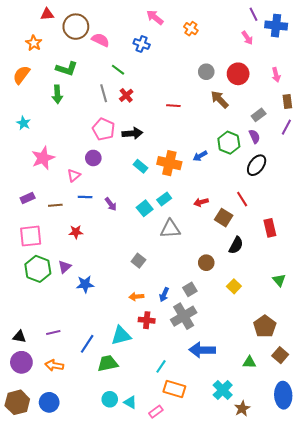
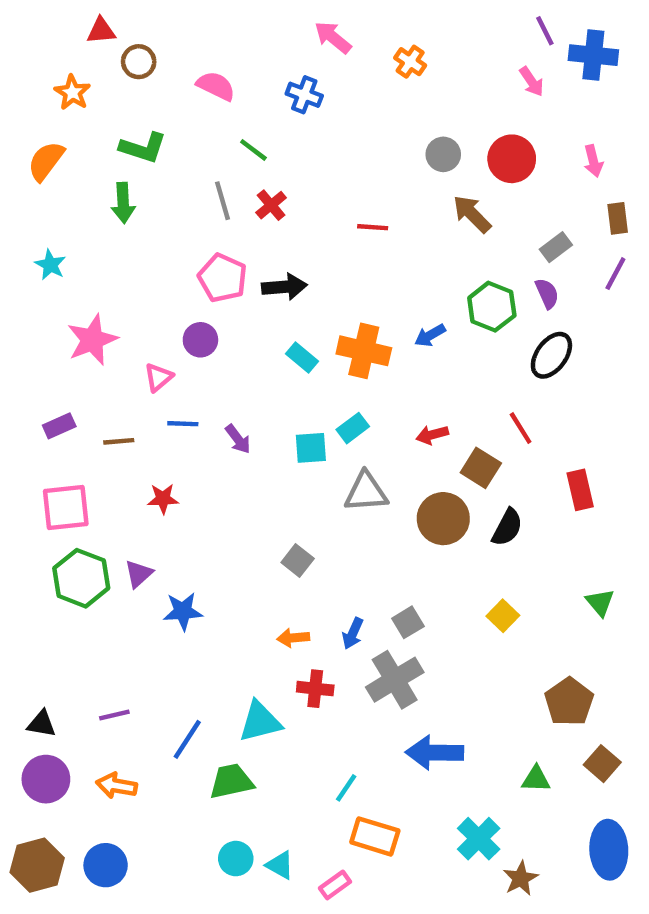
brown circle: (76, 27) -> (139, 62), moved, size x0.6
cyan square: (145, 208) -> (311, 448), turned 35
brown circle: (206, 263) -> (443, 519), moved, size x1.5

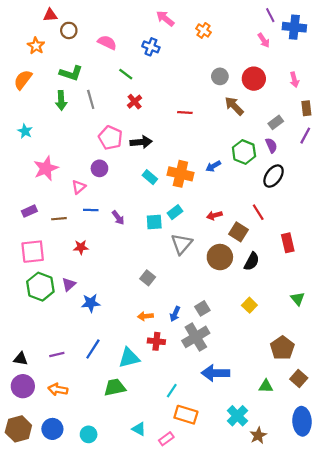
gray line: (223, 201) -> (91, 99), moved
gray triangle: (366, 492) -> (182, 244), turned -45
blue line: (187, 739) -> (93, 349), moved
cyan circle: (236, 859) -> (89, 434), moved

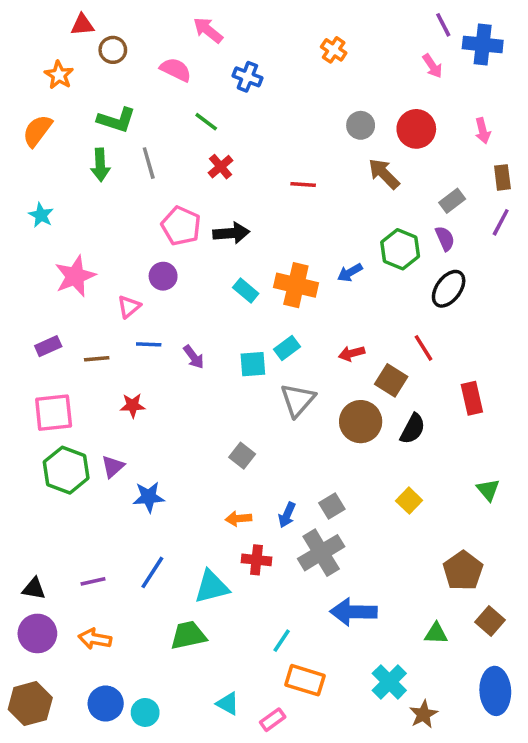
pink arrow: (165, 18) -> (208, 30), moved
blue circle: (52, 429) -> (106, 704), moved

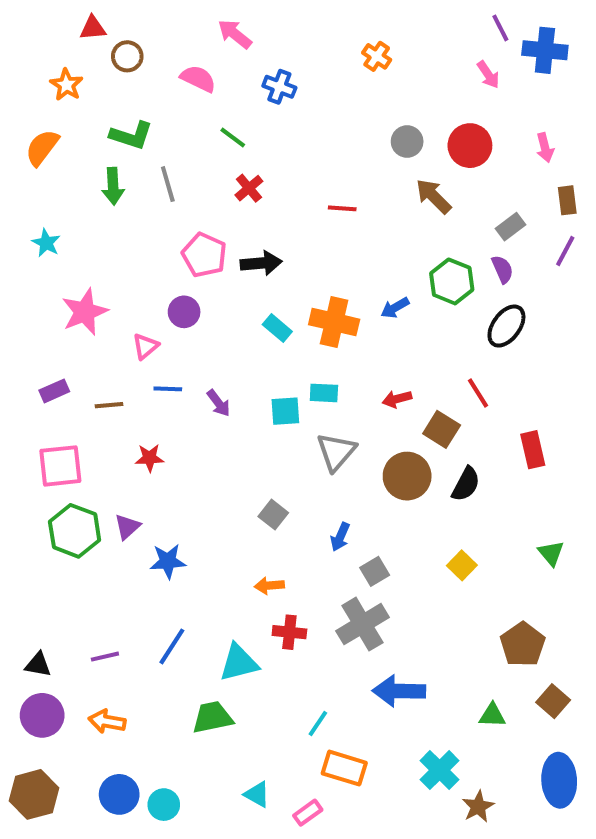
cyan rectangle: (287, 348) -> (324, 393), turned 40
blue arrow: (287, 515) -> (340, 537), moved

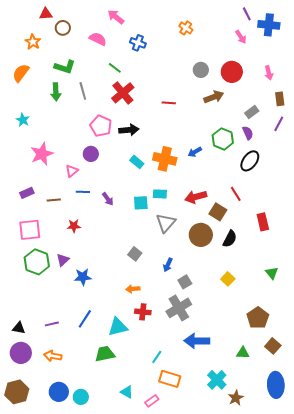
red cross: (249, 188) -> (123, 93), size x1.6
brown arrow: (433, 196) -> (214, 97), turned 114
red arrow: (397, 399) -> (196, 197), size x1.5

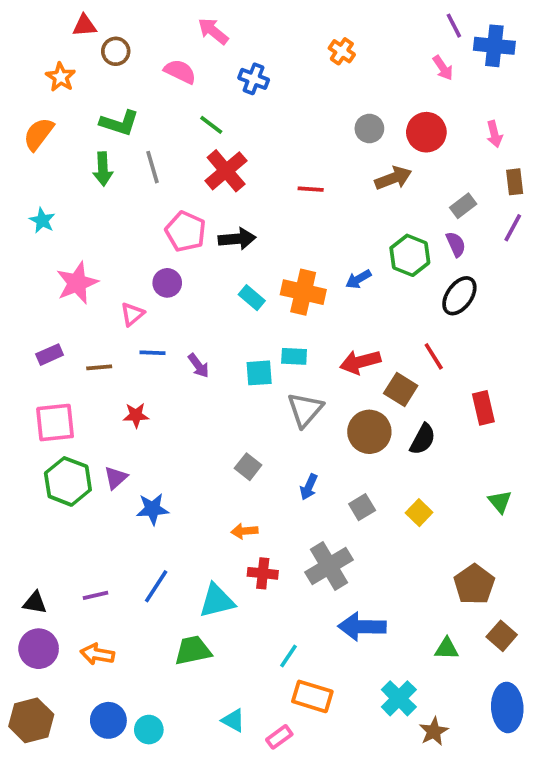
gray square: (185, 282) -> (362, 507), moved

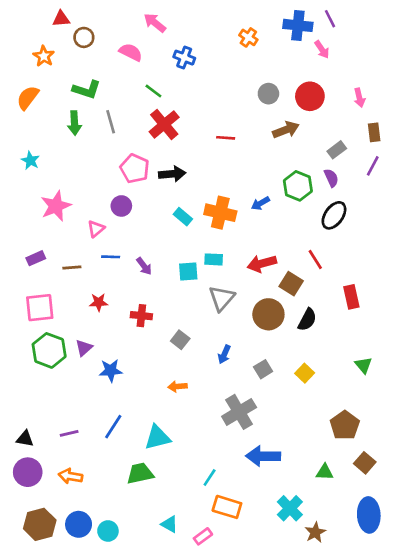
blue cross: (494, 46) -> (298, 25), moved
red cross: (263, 573) -> (141, 316), moved
brown hexagon: (31, 720) -> (40, 524), moved

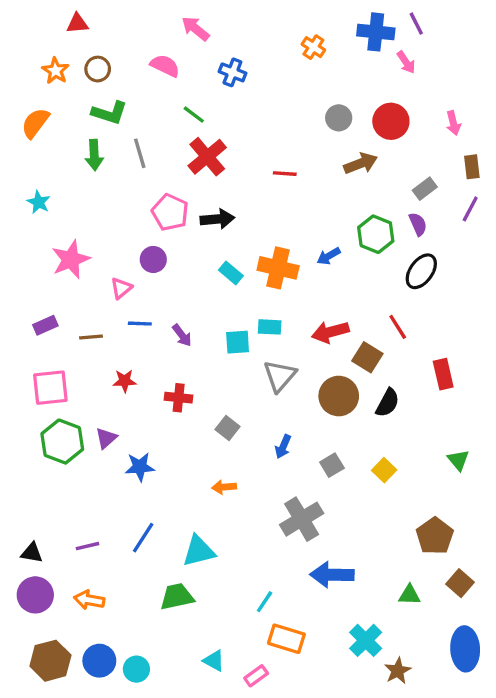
brown circle: (84, 37) -> (98, 69), moved

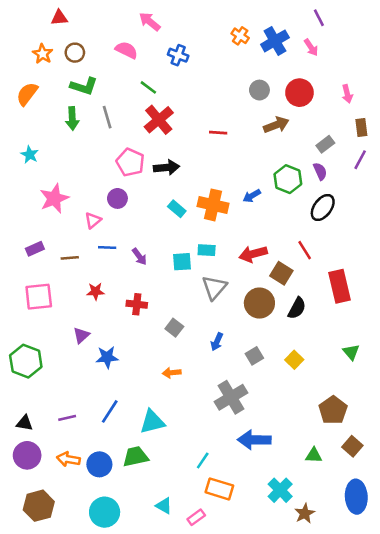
blue cross: (376, 32) -> (275, 41), moved, turned -36
red rectangle: (443, 374) -> (339, 286), size x1.4
green hexagon: (62, 442) -> (26, 361), moved
blue circle: (99, 661) -> (99, 464), moved
cyan circle: (136, 669) -> (105, 512), size x1.5

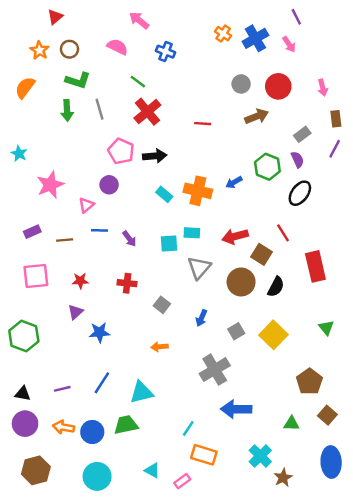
red triangle: (59, 18) -> (55, 17), turned -35
cyan star: (30, 155) -> (19, 154), moved
red star: (96, 291) -> (80, 281), moved
yellow square: (294, 360) -> (273, 335), size x1.6

